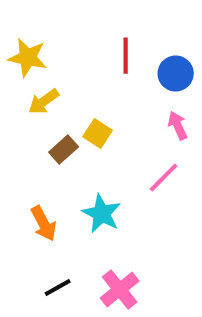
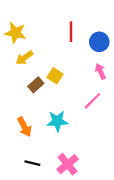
cyan star: (102, 213) -> (57, 121), turned -30
black line: (58, 287) -> (32, 163), turned 42

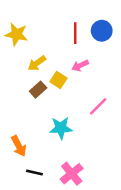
blue circle: (99, 42) -> (102, 31), moved
yellow arrow: (24, 58) -> (37, 63), moved
pink arrow: (100, 71) -> (80, 66), moved, turned -91
orange arrow: (24, 127) -> (19, 146), moved

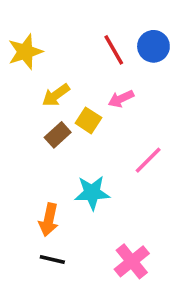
red line: (75, 33) -> (114, 50), turned -30
yellow star: (16, 34) -> (25, 52), turned -30
orange arrow: (19, 146) -> (49, 220), moved, turned 40
pink cross: (72, 174) -> (132, 261), moved

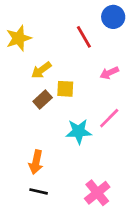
blue circle: (153, 46) -> (113, 17), moved
pink arrow: (121, 99) -> (109, 73), moved
yellow square: (88, 120) -> (65, 89), turned -30
cyan star: (92, 193) -> (79, 131), moved

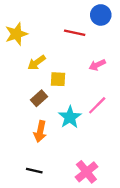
red line: (84, 37) -> (75, 33), turned -48
brown rectangle: (43, 100) -> (39, 98), moved
cyan star: (79, 131) -> (70, 117), turned -30
orange arrow: (36, 162) -> (40, 131), moved

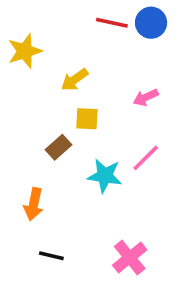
red line: (75, 33) -> (112, 23), moved
yellow arrow: (37, 63) -> (75, 80), moved
cyan star: (70, 117) -> (105, 176), turned -30
orange arrow: (40, 131) -> (34, 204), moved

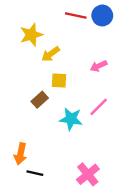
yellow star: (25, 51) -> (31, 35), moved
orange arrow: (34, 204) -> (20, 154), moved

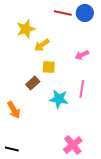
pink line: (99, 107) -> (82, 89), turned -36
orange arrow: (20, 154) -> (14, 110), moved, turned -42
black line: (35, 173) -> (12, 149), moved

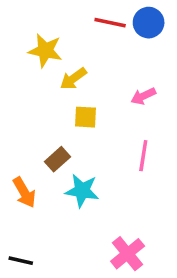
yellow star: (26, 29) -> (45, 51), turned 30
brown rectangle: (33, 83) -> (58, 159), moved
cyan star: (59, 99) -> (82, 191), moved

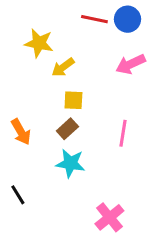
pink arrow: (143, 96) -> (131, 64), moved, size x1.4
brown rectangle: (58, 159) -> (67, 129), moved
orange arrow: (24, 192) -> (21, 132), moved
black line: (21, 261) -> (18, 195), moved, turned 45

